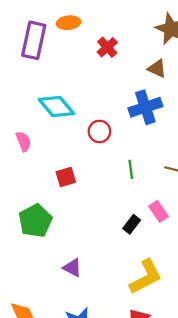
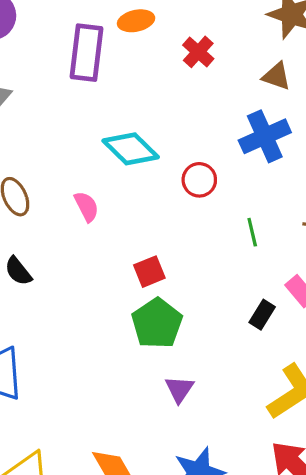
red square: (66, 177) -> (149, 272), moved
green pentagon: (35, 221) -> (157, 323), moved
purple triangle: (72, 268) -> (179, 389), turned 42

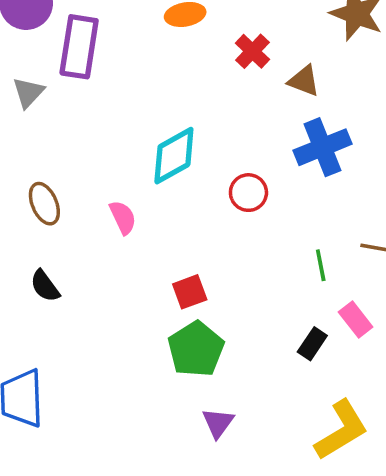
purple rectangle: (86, 53) -> (79, 47), moved
brown triangle: (277, 76) -> (304, 81), moved
cyan diamond: (131, 149) -> (174, 156), turned -76
green line: (252, 232) -> (321, 265), moved

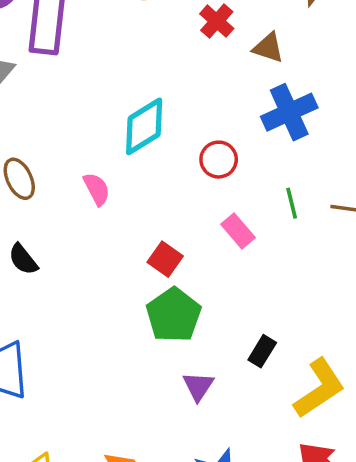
green line: (321, 265) -> (292, 203), moved
red square: (190, 292) -> (165, 259), turned -32
pink rectangle: (356, 319) -> (238, 231), moved
black rectangle: (312, 344) -> (262, 351), moved

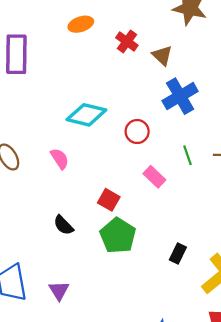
brown triangle: (268, 48) -> (162, 56), turned 30
cyan diamond: (144, 126) -> (86, 115), turned 51
black semicircle: (23, 259) -> (63, 225), moved
purple triangle: (198, 386) -> (59, 291), moved

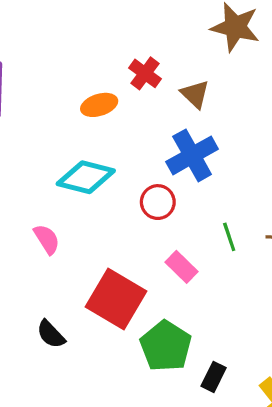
orange ellipse: (81, 24) -> (99, 105), moved
blue cross: (180, 96) -> (192, 155), moved
red square: (109, 200) -> (116, 299), size x1.8
green pentagon: (118, 236) -> (166, 346), moved

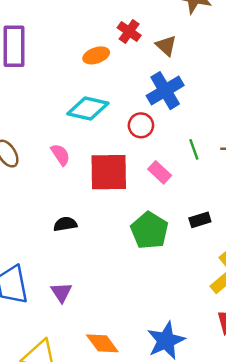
red square: (116, 299) -> (109, 172), moved, turned -30
black semicircle: (51, 334) -> (65, 224), turned 125
black rectangle: (214, 377) -> (200, 220), moved, turned 48

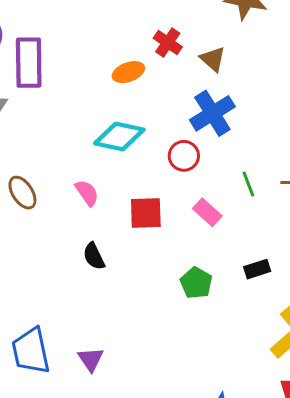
red square: (109, 172) -> (146, 213), size x0.7
black semicircle: (65, 224) -> (94, 256), moved, turned -105
green pentagon: (149, 231) -> (196, 283), size x0.7

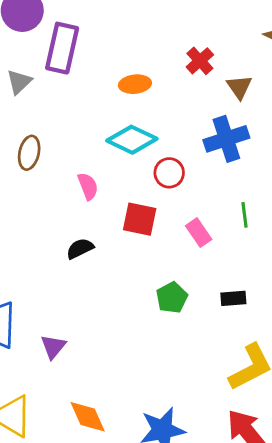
orange ellipse: (128, 72) -> (135, 84), moved
red circle: (184, 156) -> (169, 173), moved
brown ellipse: (22, 193) -> (29, 153), moved, turned 32
black semicircle: (94, 256) -> (80, 249), turned 76

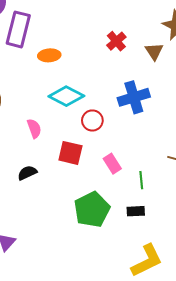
orange ellipse: (135, 84) -> (49, 55), moved
brown triangle: (239, 87) -> (154, 51), moved
green line: (244, 215) -> (141, 180), moved
green pentagon: (172, 298) -> (92, 210), size x1.6

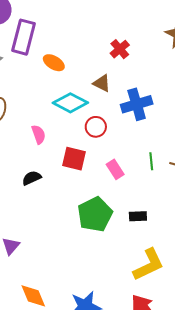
brown triangle: (154, 51) -> (102, 83), moved, turned -30
orange ellipse: (49, 55) -> (54, 63), turned 35
green line: (141, 180) -> (151, 161), moved

